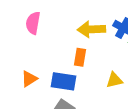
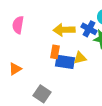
yellow triangle: (114, 80) -> (80, 58), moved
blue rectangle: (63, 81) -> (65, 62), moved

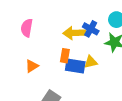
blue cross: (89, 29) -> (91, 29), moved
orange triangle: (15, 69) -> (32, 66), moved

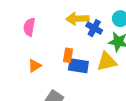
yellow arrow: (74, 33) -> (77, 19), moved
yellow triangle: (91, 62) -> (107, 62), moved, size x1.5

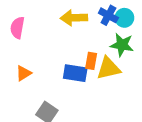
blue cross: (94, 28) -> (108, 15), moved
orange rectangle: (68, 55) -> (91, 61), moved

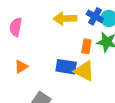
orange rectangle: (91, 61) -> (86, 46), moved
yellow triangle: (108, 68) -> (84, 71), moved, turned 40

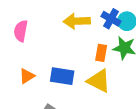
blue rectangle: (66, 67) -> (62, 76), moved

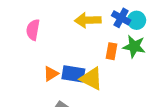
orange triangle: (27, 76) -> (51, 74), moved
yellow triangle: (99, 81) -> (91, 79), moved

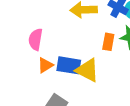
pink semicircle: (33, 30) -> (36, 39), moved

